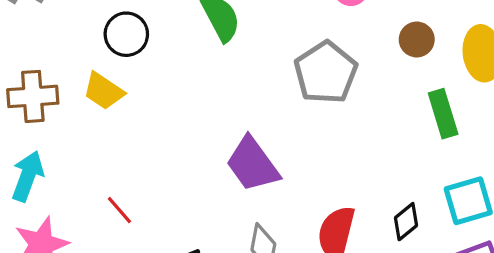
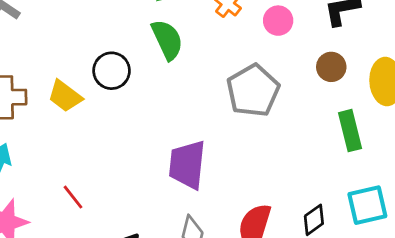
black circle: (126, 34) -> (112, 71), moved
purple trapezoid: (252, 164) -> (187, 165), turned 39

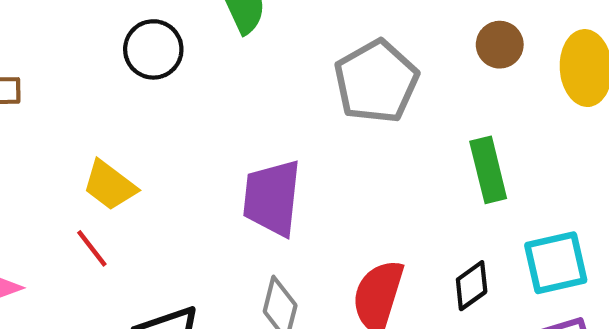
yellow trapezoid: (65, 96) -> (110, 185), moved
green rectangle: (350, 131) -> (488, 170), moved

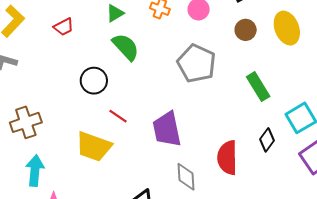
yellow trapezoid: (110, 185) -> (94, 147), size x1.4
red line: (92, 248) -> (118, 116), moved

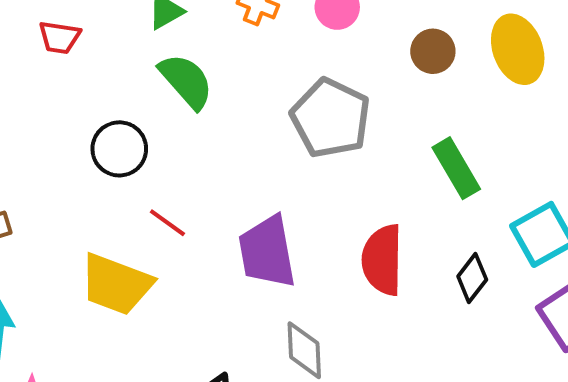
red trapezoid: (64, 27) -> (59, 37), turned 35
red semicircle: (227, 158) -> (382, 260), moved

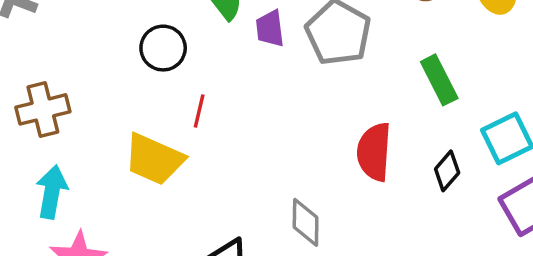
red line: (167, 223) -> (199, 111), turned 64
purple trapezoid: (267, 252) -> (270, 28), moved, size x0.6

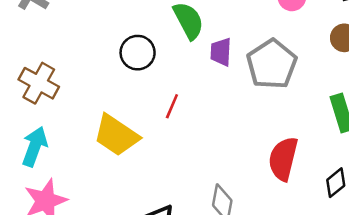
brown cross: (43, 109) -> (39, 83), turned 33
red line: (199, 111) -> (172, 106), moved

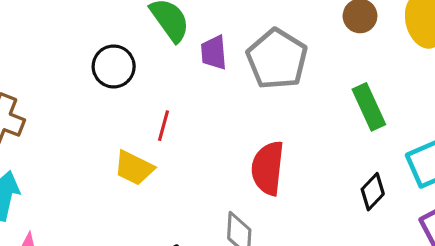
yellow trapezoid: (116, 135) -> (134, 168), moved, size x0.7
red semicircle: (283, 159) -> (268, 168), moved

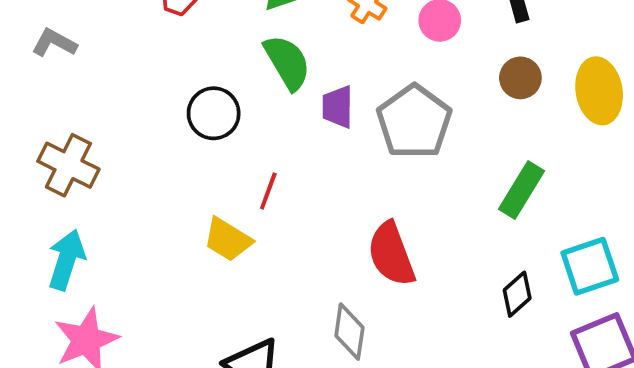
green rectangle: (369, 107) -> (522, 190), turned 51
red semicircle: (268, 168) -> (391, 254), turned -32

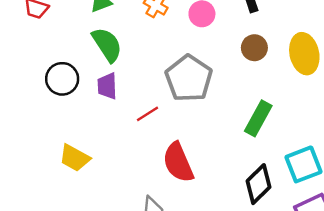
purple trapezoid: (338, 107) -> (107, 86), moved
red line: (268, 191) -> (147, 114), moved, turned 40
black diamond: (517, 294) -> (259, 184), size x1.4

